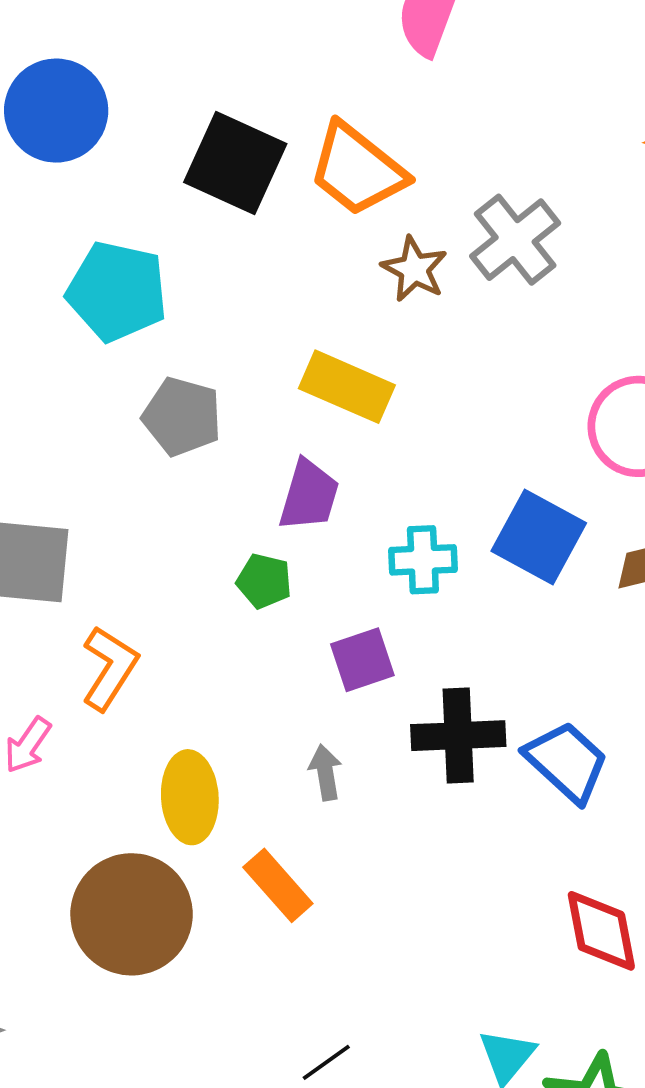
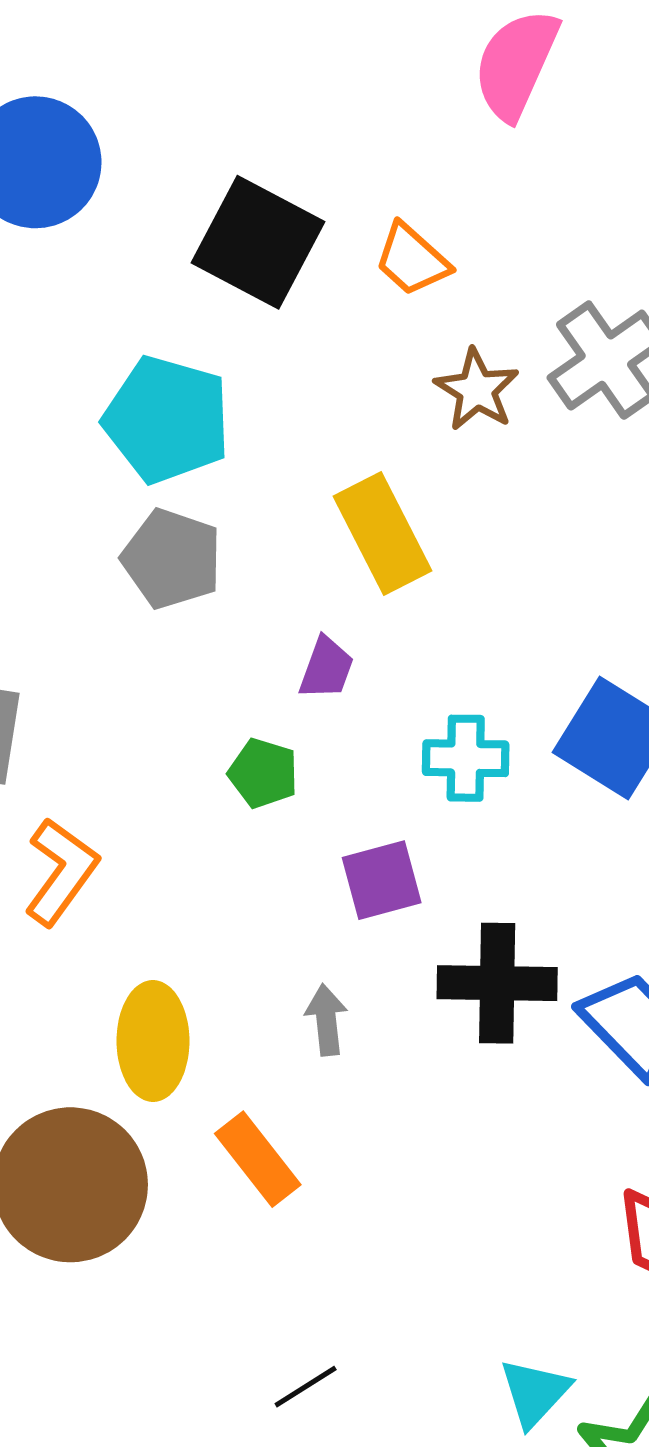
orange trapezoid: (357, 170) -> (412, 260), size x0.6
cyan pentagon: (117, 291) -> (167, 420), moved
yellow rectangle: (347, 387) -> (382, 533), turned 36
purple trapezoid: (309, 495) -> (326, 668), size x0.7

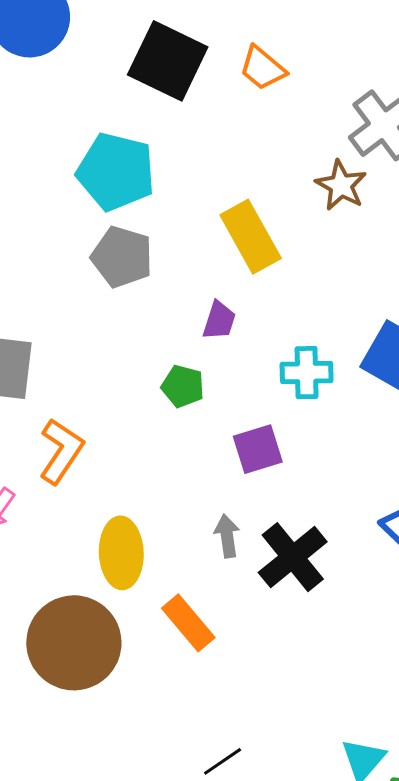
brown star: (477, 390) -> (341, 185), moved
black cross: (497, 983) -> (293, 557), moved, turned -38

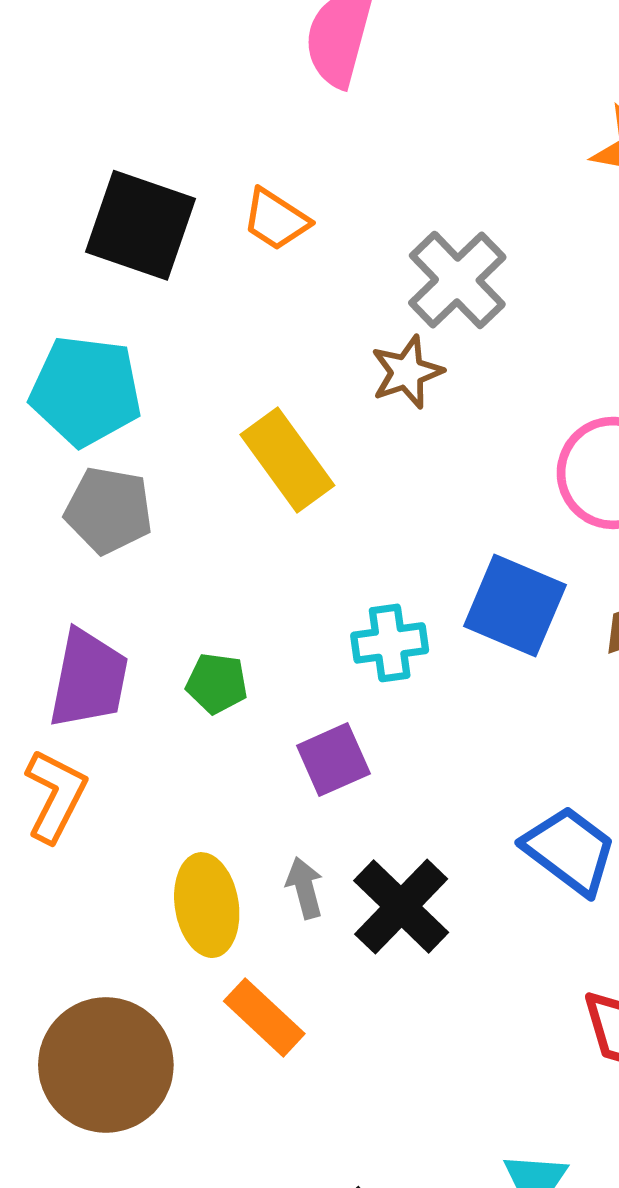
brown star: (341, 185) -> (407, 372), turned 30
purple trapezoid: (219, 320) -> (89, 679), moved, size x1.8
yellow ellipse: (121, 553) -> (207, 905), moved

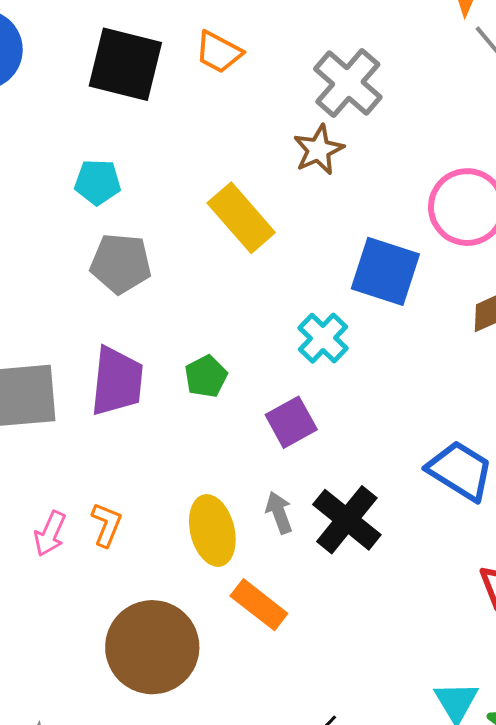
cyan pentagon: (86, 391) -> (98, 182), size x0.6
blue square: (515, 605) -> (385, 271), moved
cyan cross: (390, 643) -> (323, 338), turned -33
green pentagon: (217, 683) -> (206, 376), turned -30
orange L-shape: (55, 796) -> (106, 525), moved, size x0.7

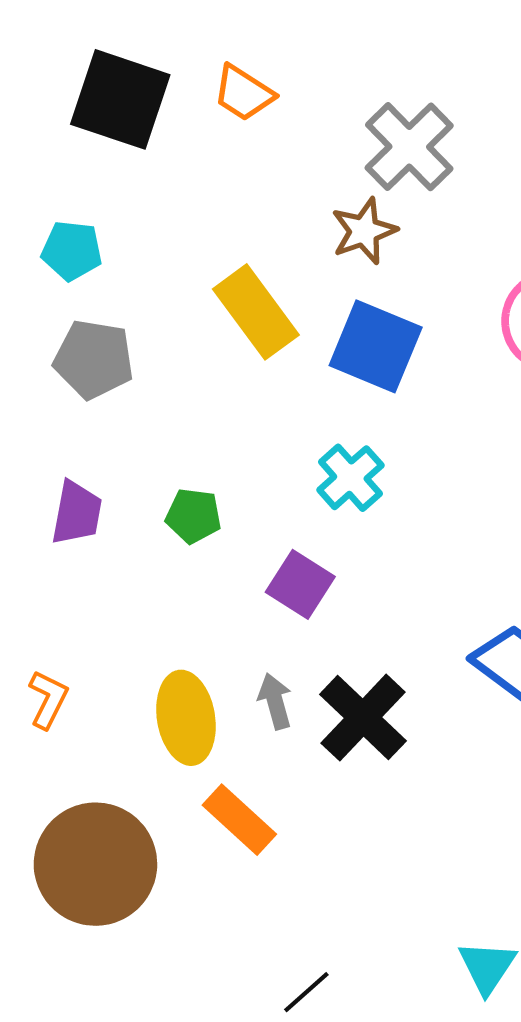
blue square: (385, 271) -> (376, 346), moved
green pentagon: (206, 376) -> (193, 516), turned 30
purple trapezoid: (117, 381) -> (77, 513), size x0.7
purple square: (291, 422) -> (300, 584), turned -33

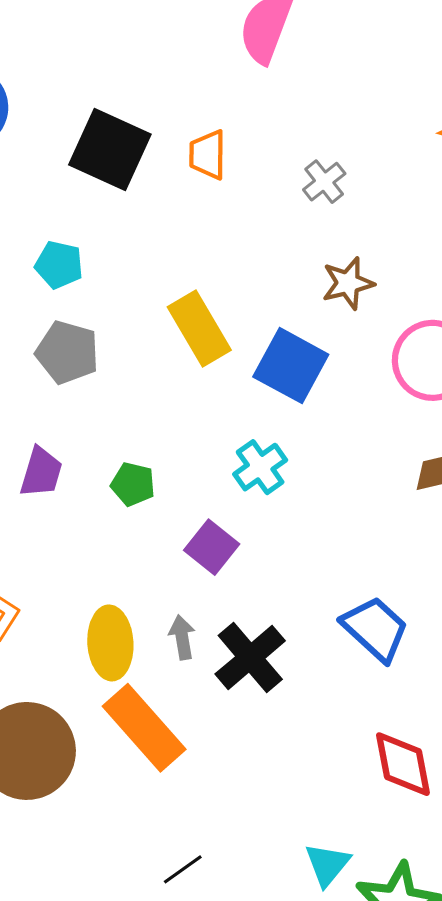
orange trapezoid: (243, 93) -> (208, 155), turned 52
gray cross: (409, 147) -> (324, 182), moved, size x0.6
brown star: (364, 231) -> (348, 283), moved
orange rectangle: (239, 820) -> (144, 728), size x1.5

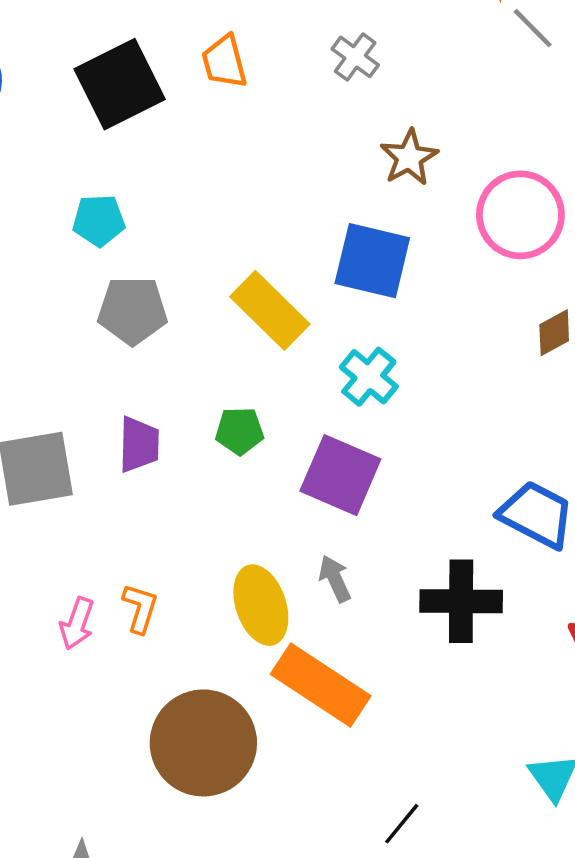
black square: (110, 150) -> (120, 84), turned -36
yellow rectangle: (199, 328) -> (270, 310), moved
purple square: (212, 547) -> (340, 475), size x1.4
black cross: (250, 657) -> (461, 601), moved, turned -34

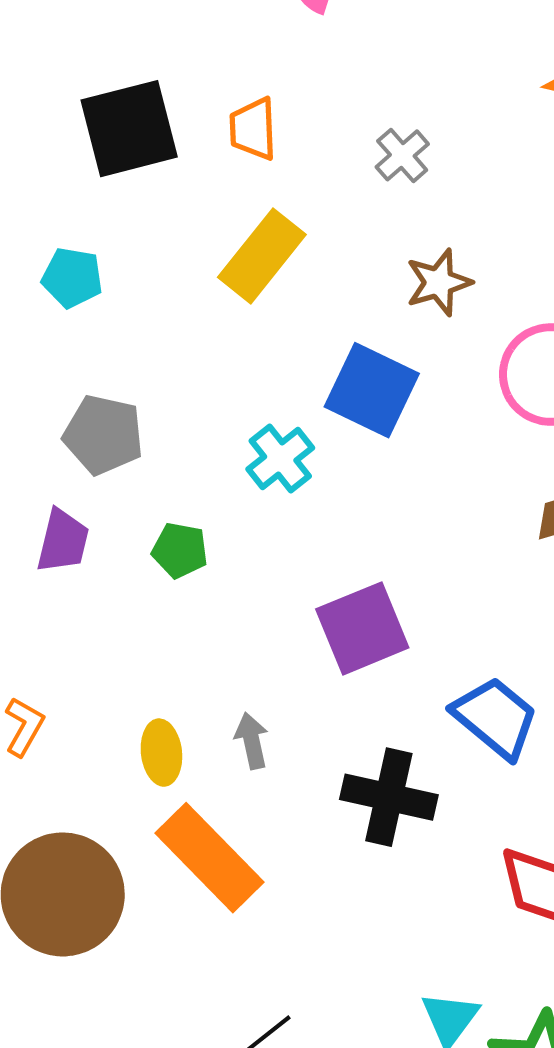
gray pentagon: (133, 310) -> (103, 435), moved
yellow rectangle: (270, 310) -> (262, 256), moved, turned 72
cyan cross: (369, 377) -> (280, 459), moved
purple square: (340, 475) -> (362, 628), moved, turned 32
yellow ellipse: (261, 605) -> (161, 753), size x0.7

